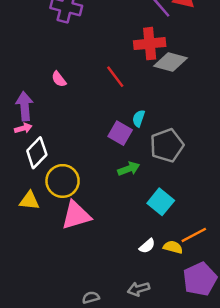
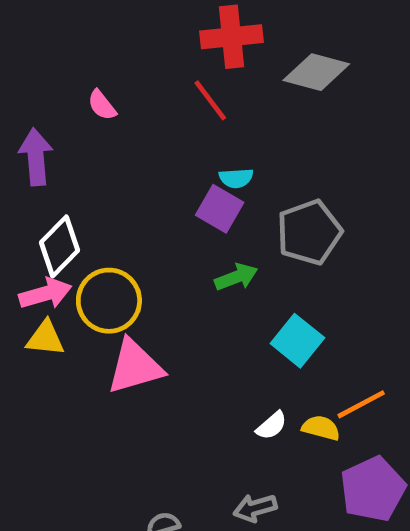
red cross: (150, 44) -> (231, 37), moved
cyan semicircle: (139, 118) -> (236, 178), moved, turned -112
pink arrow: (23, 128) -> (45, 294), moved, size x1.5

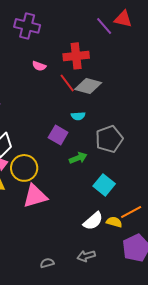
gray diamond: (316, 72) -> (88, 86), moved
pink semicircle: (102, 105) -> (39, 66), moved, turned -32
purple square: (220, 209) -> (58, 135), moved
white semicircle: (272, 426) -> (93, 221), size x1.5

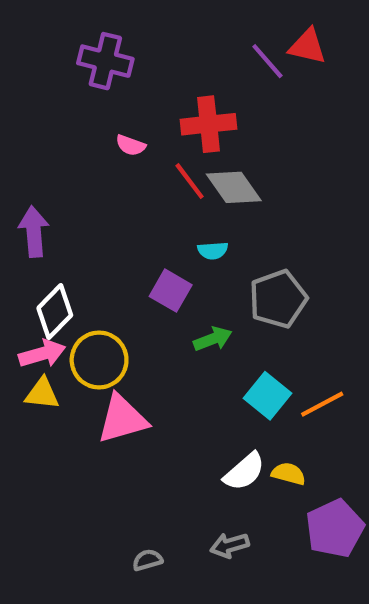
gray diamond: (88, 86) -> (234, 187), turned 40
orange line: (131, 212) -> (322, 404), moved

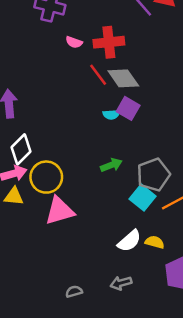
pink semicircle: (131, 145) -> (74, 42), moved
purple square: (171, 291) -> (128, 108), moved
gray pentagon: (278, 299) -> (153, 175), moved

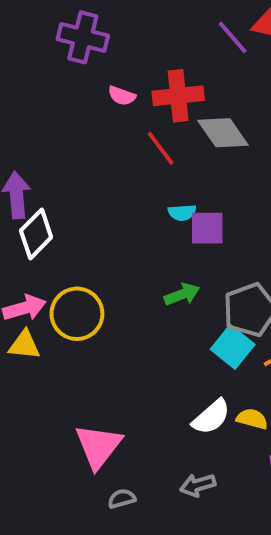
gray diamond: (123, 78) -> (223, 133), moved
purple square: (128, 108) -> (207, 228), moved, turned -30
white diamond: (21, 149) -> (36, 234), moved
pink triangle: (60, 211) -> (98, 446), moved, turned -36

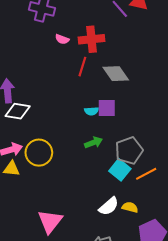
gray diamond: (223, 133) -> (116, 74), moved
red line: (161, 148) -> (82, 67), turned 54
cyan semicircle: (182, 213) -> (92, 111), moved
white diamond: (36, 234) -> (18, 111), turned 55

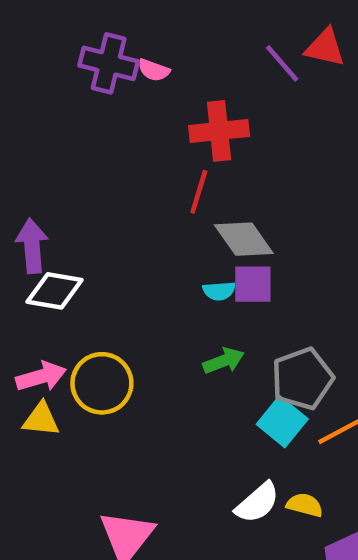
pink semicircle: (62, 39) -> (154, 70), moved
gray diamond: (116, 74) -> (244, 239), moved

